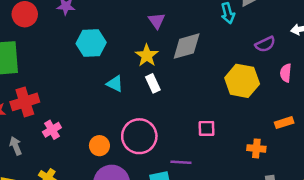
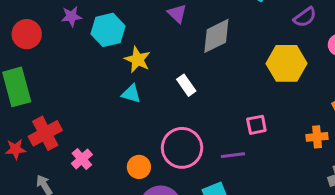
cyan hexagon: (91, 43) -> (108, 30), moved
yellow star: (147, 55) -> (137, 60), moved
cyan triangle: (115, 84) -> (131, 94), moved
purple line: (181, 162) -> (233, 155), moved

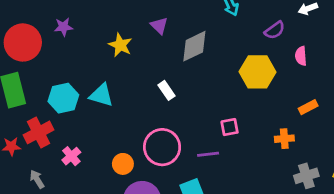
cyan hexagon: (108, 30) -> (63, 98), moved
red circle: (27, 34) -> (23, 42), size x1.4
yellow star: (137, 60) -> (120, 45), moved
cyan triangle: (131, 94) -> (101, 95), moved, size x1.4

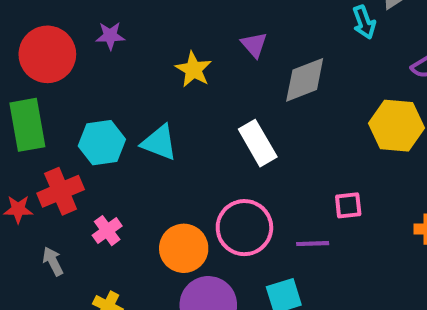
white rectangle: (167, 90) -> (258, 143), size x1.5
orange circle: (123, 164) -> (184, 248), size x1.5

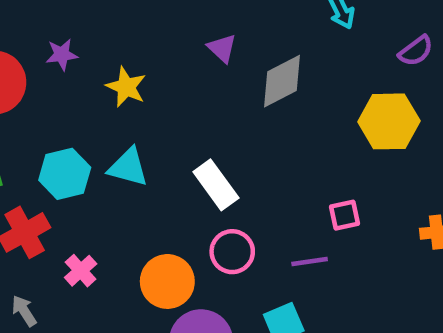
yellow star: (194, 70) -> (126, 87), moved
white rectangle: (258, 143) -> (216, 185), moved
pink circle: (244, 228) -> (232, 252), size x0.7

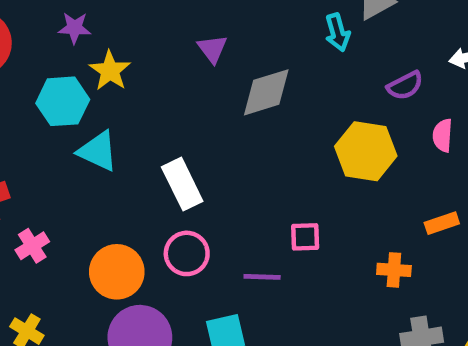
purple star: (62, 55) -> (75, 28), moved
cyan hexagon: (65, 174) -> (63, 101), moved

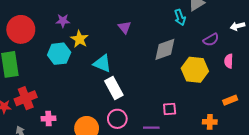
gray diamond: (266, 92) -> (165, 49), moved
cyan triangle: (98, 151) -> (102, 63), moved
pink cross: (32, 246) -> (48, 118), turned 32

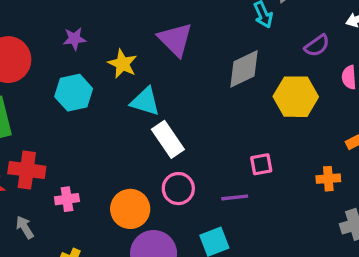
purple triangle: (125, 27) -> (175, 39), size x1.6
yellow star: (79, 39) -> (123, 64), moved
red cross: (26, 98) -> (27, 170), turned 35

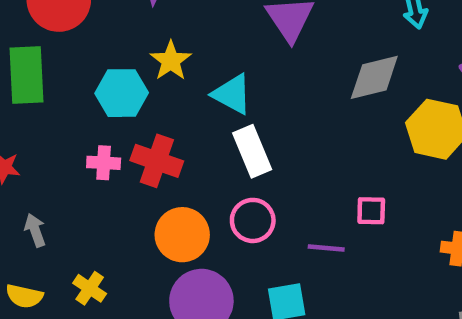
yellow star: (123, 64) -> (171, 61), moved
cyan hexagon: (74, 93) -> (122, 93), moved
red cross: (27, 170) -> (157, 161), moved
pink cross: (67, 199) -> (104, 163), moved

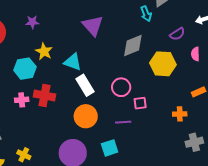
pink circle: (253, 220) -> (121, 87), moved
orange circle: (182, 235) -> (86, 116), moved

